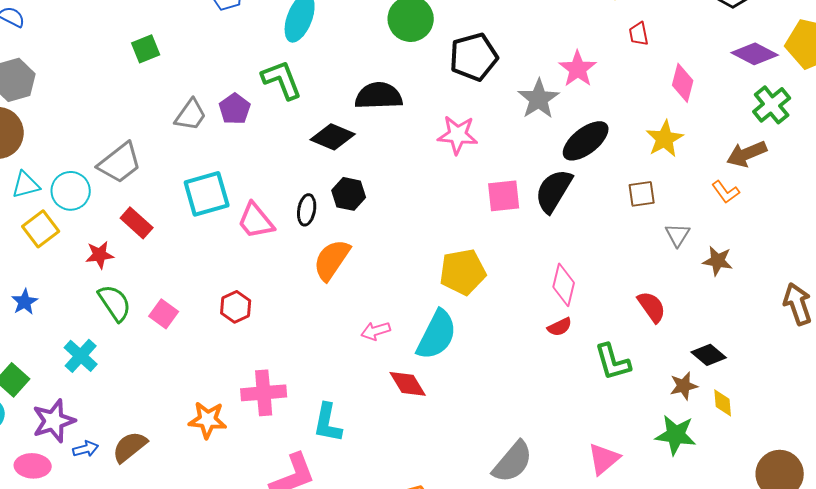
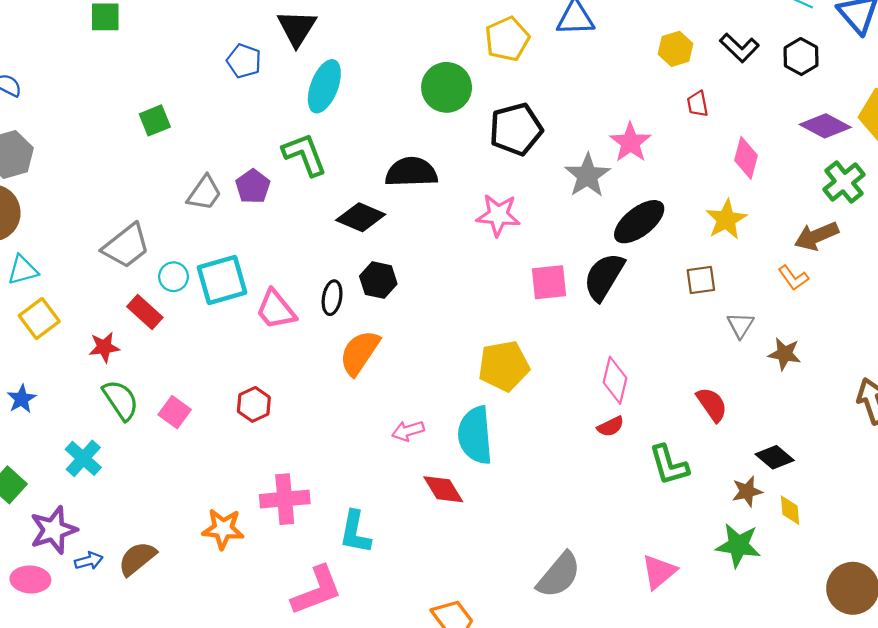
cyan circle: (71, 191) -> (174, 277), moved, size x0.7
cyan semicircle: (437, 335) -> (475, 435), turned 148

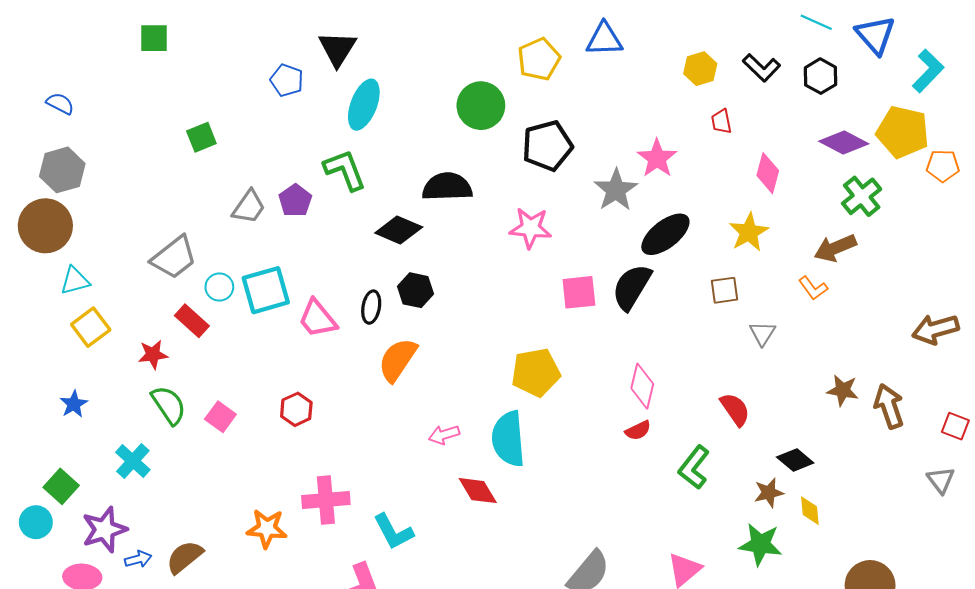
brown star: (785, 354) -> (843, 390), moved
green L-shape: (669, 465) -> (694, 467), turned 54
cyan L-shape: (355, 532) -> (393, 532), turned -39

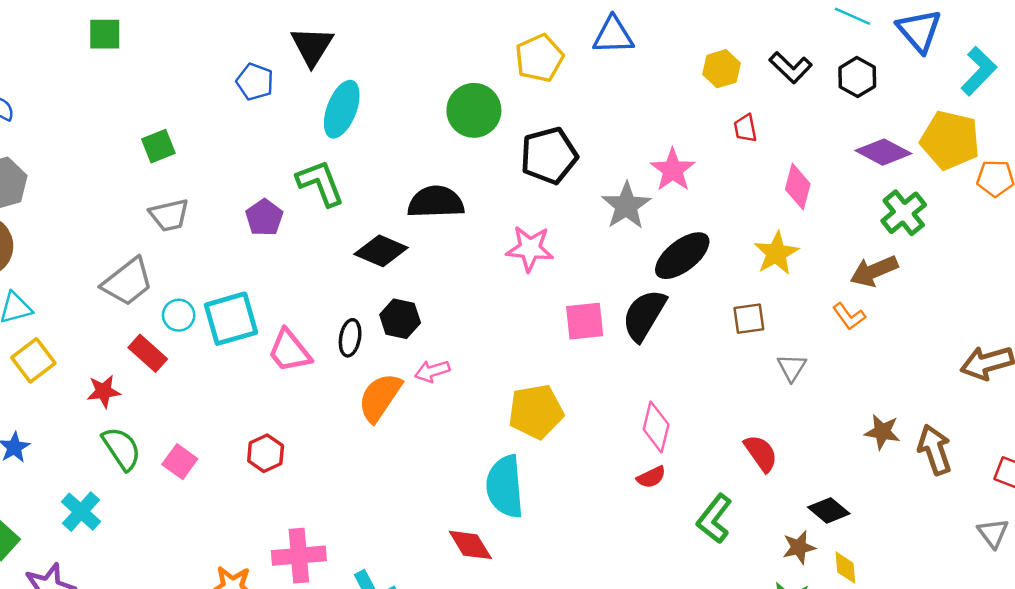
gray trapezoid: (249, 207) -> (169, 215), moved, turned 42
pink arrow: (444, 435) -> (432, 371), moved

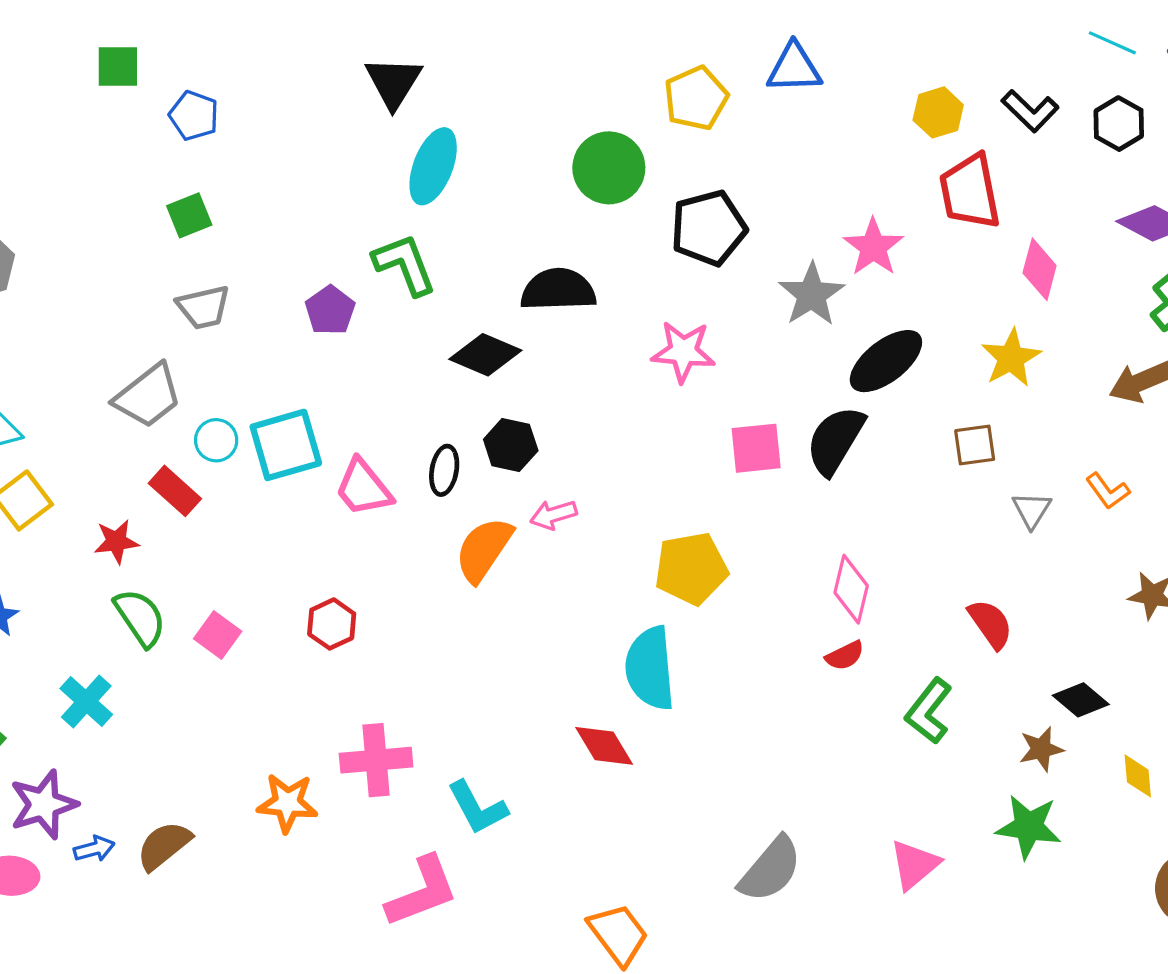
blue pentagon: (255, 82) -> (194, 116), moved
red trapezoid: (745, 128) -> (970, 192), size x2.0
orange L-shape: (849, 316) -> (1108, 491), moved
yellow diamond: (845, 568) -> (1138, 776), moved

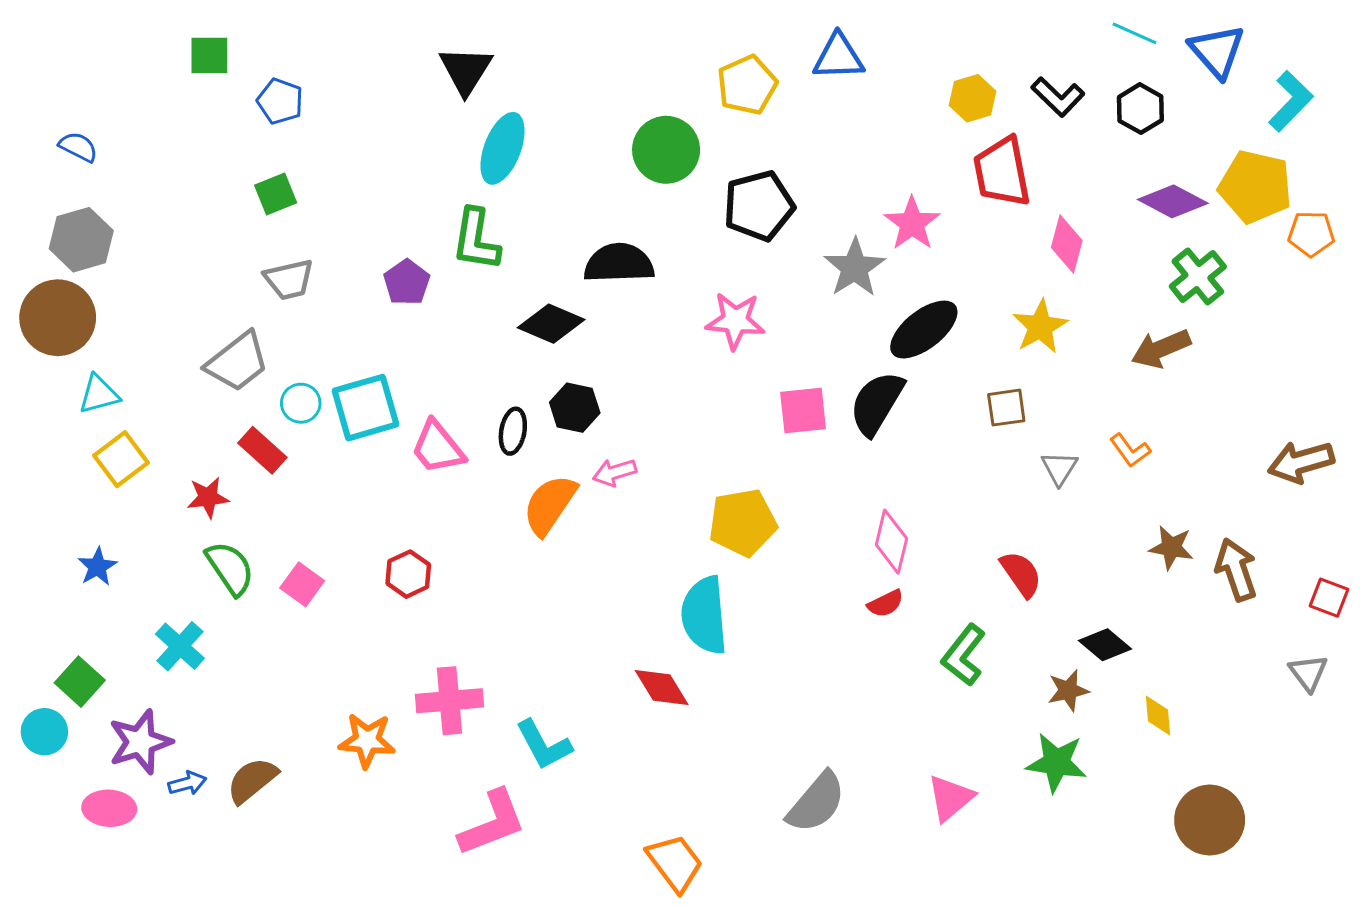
green L-shape: (405, 264) -> (476, 240), turned -150

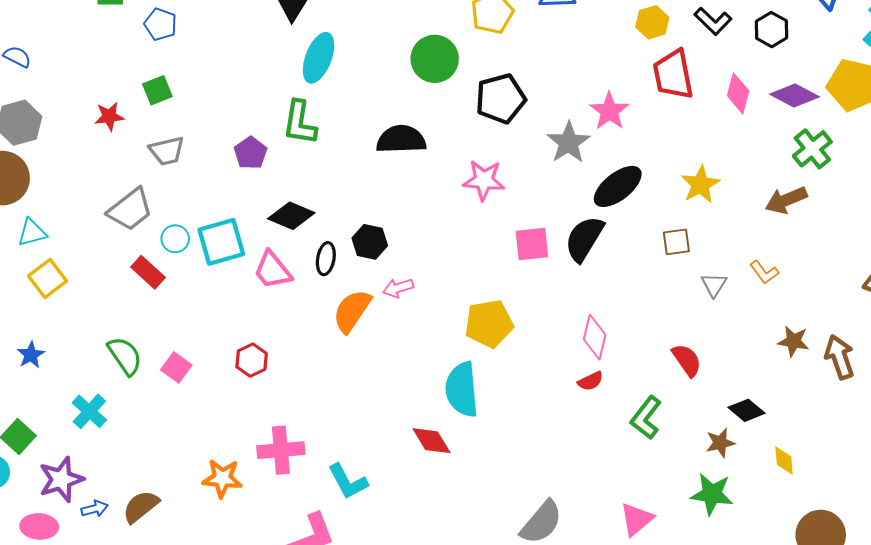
pink diamond: (1067, 244) -> (738, 93), moved
black diamond: (551, 324) -> (291, 216), moved
red star: (208, 497) -> (109, 116), moved

